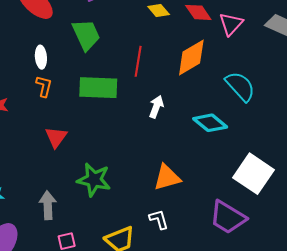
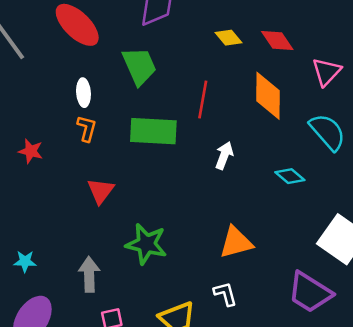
pink triangle: (231, 24) -> (326, 72), moved
orange diamond: (191, 58) -> (268, 96), turned -60
cyan diamond: (210, 123) -> (290, 176), size x0.7

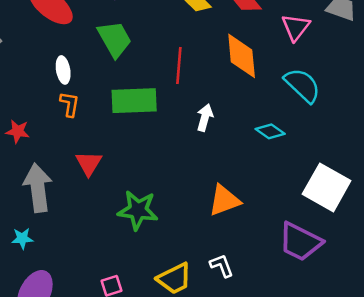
gray arrow: (89, 274) -> (38, 188), moved, size x1.4
white L-shape: (225, 294) -> (222, 266), moved

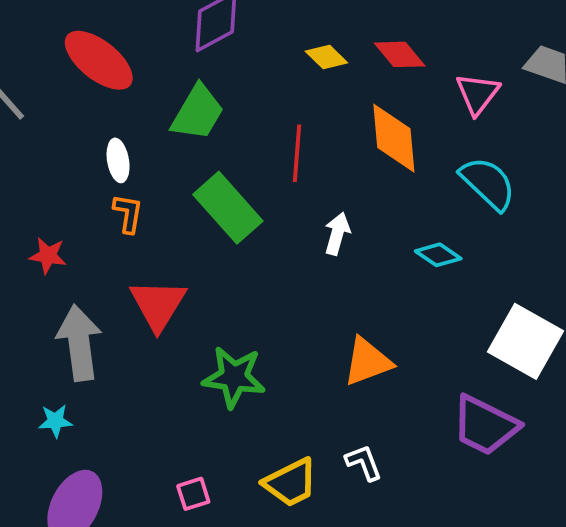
green trapezoid: (115, 39) -> (198, 113), turned 60
green rectangle: (134, 101) -> (228, 208), turned 51
red triangle: (89, 163) -> (158, 305), size x1.4

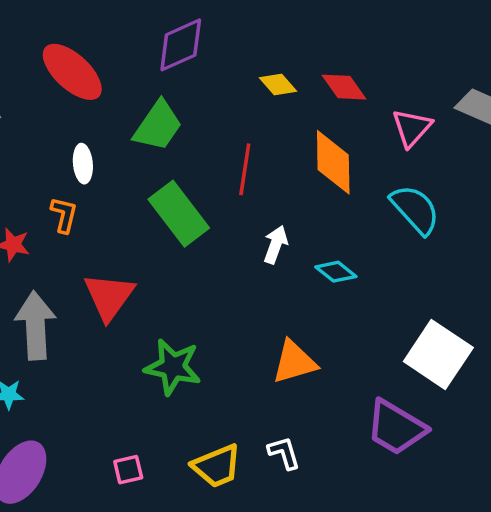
orange L-shape: (128, 213) -> (64, 215), moved
cyan diamond: (438, 255) -> (336, 272), moved

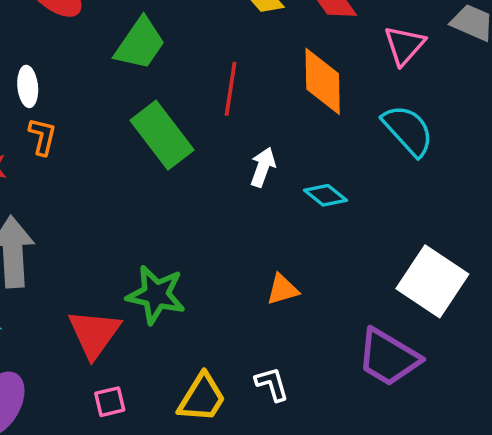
white ellipse: (83, 164) -> (28, 86), moved
red triangle: (109, 296) -> (94, 334), moved
orange triangle: (294, 362) -> (282, 289), size x0.7
yellow trapezoid: (217, 466) -> (202, 398), turned -36

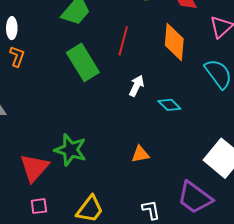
white L-shape: (272, 384) -> (151, 210), moved

